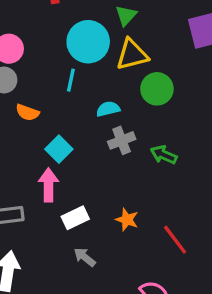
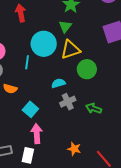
cyan line: (71, 80) -> (27, 62), moved
pink arrow: (49, 185) -> (37, 134), moved
white rectangle: (75, 218) -> (28, 155), moved, turned -49

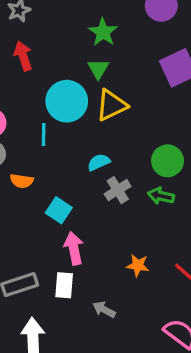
green circle: (87, 69) -> (168, 161), moved

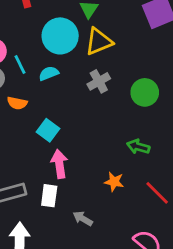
cyan line: (44, 135) -> (20, 65), moved, turned -30
cyan semicircle: (99, 162) -> (49, 73), moved
gray cross: (118, 190) -> (99, 81), moved
green arrow: (161, 196) -> (138, 147), moved

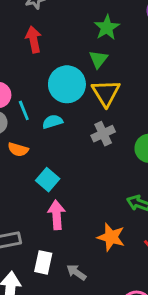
yellow triangle: (99, 42) -> (106, 93), turned -44
orange star: (114, 182) -> (111, 237), size x1.4
white rectangle: (49, 196) -> (43, 262), moved

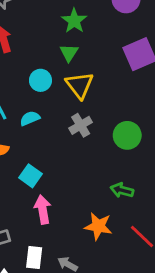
cyan circle: (67, 84) -> (40, 80), size x0.6

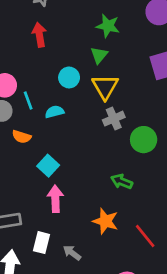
green star: (74, 21) -> (108, 26), turned -30
gray cross: (81, 125) -> (114, 119), moved
green arrow: (122, 190) -> (122, 182), moved

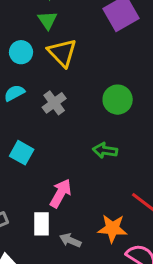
gray cross: (114, 119) -> (54, 103), moved
pink arrow: (55, 199) -> (61, 193), moved, turned 45
orange star: (105, 221) -> (112, 228), moved
white rectangle: (42, 243) -> (42, 224), moved

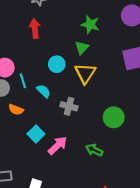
cyan semicircle: (14, 93) -> (43, 91), turned 56
gray cross: (54, 103) -> (69, 106), turned 35
pink arrow: (61, 193) -> (58, 145), moved

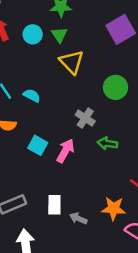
cyan circle: (57, 64) -> (33, 34), moved
gray cross: (69, 106) -> (85, 118), moved, turned 35
green circle: (114, 117) -> (116, 87), moved

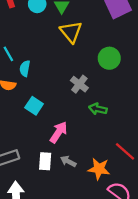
cyan semicircle: (32, 96) -> (25, 69), moved, turned -112
pink arrow: (65, 151) -> (59, 132), moved
gray arrow: (78, 218) -> (68, 161), moved

